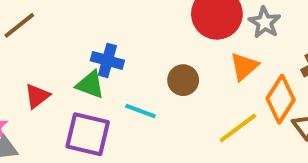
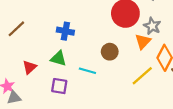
gray star: (265, 22) -> (152, 26), moved
blue cross: (107, 60) -> (65, 31), moved
purple square: (88, 134) -> (59, 86), size x0.7

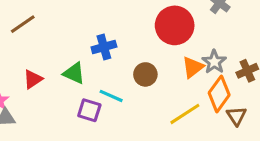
gray star: (152, 26) -> (214, 62), moved
blue cross: (65, 31) -> (104, 47), moved, turned -35
purple square: (59, 86) -> (89, 110), moved

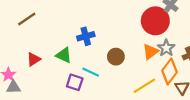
red circle: (175, 25) -> (155, 21), moved

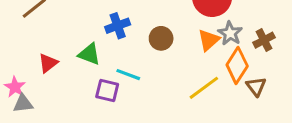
brown circle: (116, 57) -> (161, 38), moved

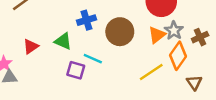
brown circle: (161, 38) -> (120, 32), size x1.5
brown triangle: (256, 86) -> (194, 83), moved

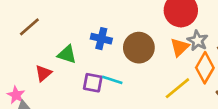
blue cross: (86, 20) -> (101, 39), turned 36
green triangle: (63, 41) -> (67, 54), moved
purple square: (76, 70) -> (93, 83), moved

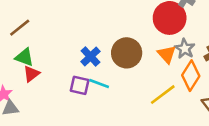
blue cross: (101, 39) -> (90, 57), moved, turned 30
orange triangle: (180, 47) -> (167, 54), turned -30
green triangle: (67, 54) -> (24, 57), moved

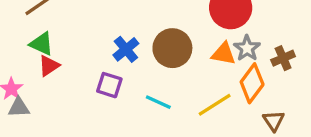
orange triangle: (167, 54) -> (224, 54), turned -42
cyan line: (99, 83) -> (158, 102), moved

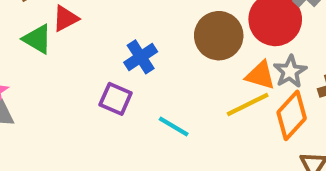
brown circle: (172, 48) -> (219, 36), moved
red triangle: (49, 66) -> (66, 18), moved
yellow line: (215, 105) -> (248, 104), moved

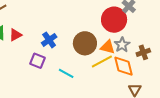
red triangle: (66, 18) -> (15, 35), moved
brown circle: (219, 36) -> (85, 43), moved
orange diamond: (292, 115) -> (124, 66), turned -55

